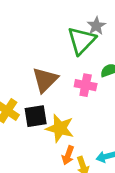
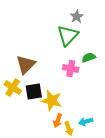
gray star: (96, 26) -> (77, 17), moved
brown triangle: (45, 80) -> (26, 65), moved

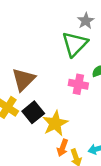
black square: (34, 92) -> (33, 112), turned -30
yellow star: (52, 101) -> (55, 123), turned 30

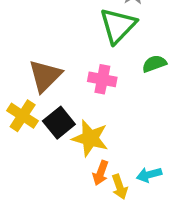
pink cross: (78, 84) -> (102, 79), moved
yellow star: (55, 123) -> (90, 138), turned -30

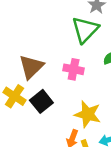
yellow star: (90, 138) -> (88, 114), moved

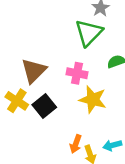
yellow star: (88, 114) -> (93, 99), moved

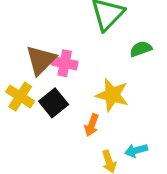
pink cross: (77, 73) -> (65, 63), moved
orange arrow: (76, 144) -> (92, 125), moved

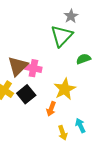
yellow star: (112, 95) -> (65, 89), turned 30
cyan arrow: (136, 150) -> (80, 126), turned 80

